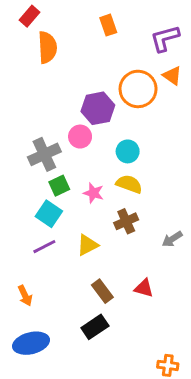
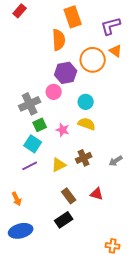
orange rectangle: (108, 25) -> (73, 17), size x1.5
orange semicircle: (47, 47) -> (59, 40), moved
brown cross: (126, 221) -> (84, 158), moved

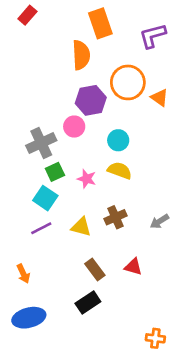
orange triangle: (116, 51) -> (159, 98), moved
yellow triangle: (59, 165) -> (81, 227), turned 42

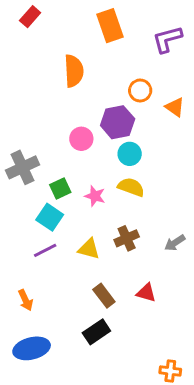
orange semicircle: (81, 55) -> (74, 71), moved
orange circle: (128, 82) -> (140, 90), size x0.6
purple hexagon: (91, 100) -> (118, 122), moved
gray cross: (41, 143) -> (23, 167), moved

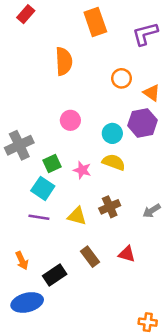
purple hexagon: (118, 122) -> (142, 123), moved
purple line: (45, 250) -> (39, 217), turned 36
black rectangle: (96, 332) -> (55, 275), moved

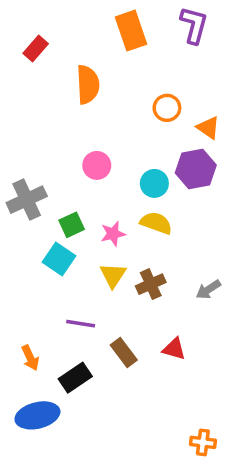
red rectangle: (26, 14) -> (36, 49), moved
purple L-shape: (145, 34) -> (194, 25), moved, turned 120
pink star: (82, 170) -> (113, 234), turned -30
yellow triangle: (77, 216) -> (113, 275), moved, turned 48
purple line: (39, 217) -> (81, 324), moved

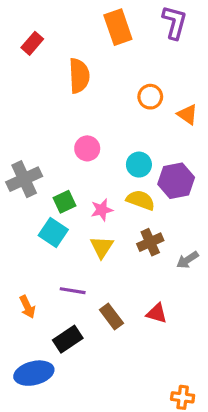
purple hexagon: (196, 169) -> (176, 181), moved
brown cross: (151, 284) -> (150, 242), moved
orange arrow: (30, 358) -> (27, 307), moved

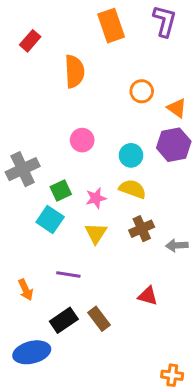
purple hexagon: (176, 181) -> (174, 145), moved
gray arrow: (187, 260) -> (177, 245), turned 30
brown rectangle: (111, 317) -> (99, 319), moved

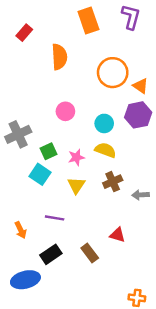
orange circle: (142, 91) -> (113, 73), size x1.6
brown rectangle: (99, 319) -> (90, 253), moved

